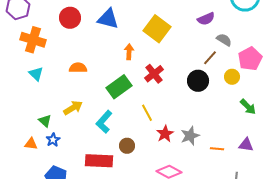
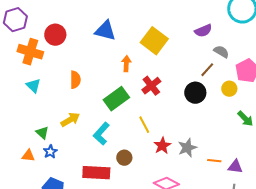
red circle: (70, 18) -> (55, 35), moved
orange semicircle: (78, 68) -> (75, 80), turned 90
purple triangle: (246, 145) -> (235, 167), moved

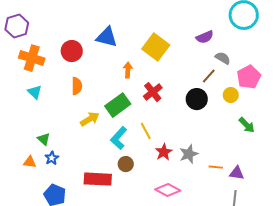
red circle: (55, 35) -> (72, 51), moved
yellow arrow: (70, 120) -> (90, 119), moved
cyan L-shape: (101, 134) -> (119, 138), moved

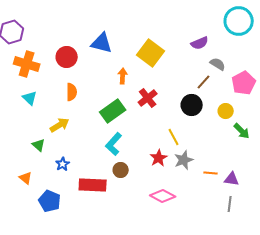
yellow circle: (231, 95) -> (226, 111), moved
yellow arrow: (90, 119) -> (60, 125), moved
yellow line: (146, 131) -> (174, 137), moved
blue star: (52, 158) -> (63, 164), moved
orange triangle: (30, 162) -> (26, 178), moved, turned 32

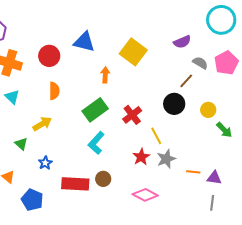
pink pentagon: (244, 83) -> (226, 63), moved
red cross: (148, 98) -> (132, 115), moved
brown circle: (121, 170) -> (103, 179), moved

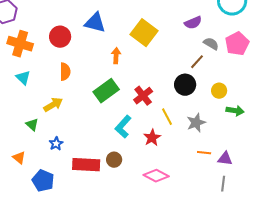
green arrow: (224, 130) -> (235, 111), turned -36
cyan L-shape: (96, 143) -> (123, 127), moved
gray star: (166, 159) -> (196, 123), moved

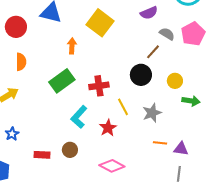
red cross: (143, 96) -> (99, 86), turned 30
red rectangle: (86, 165) -> (42, 155), size x0.6

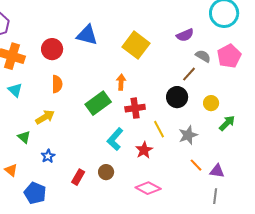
orange arrow: (72, 46) -> (121, 82), moved
green arrow: (191, 101) -> (227, 123), turned -54
orange line: (160, 143) -> (196, 165), turned 40
red rectangle: (42, 155) -> (78, 177), turned -63

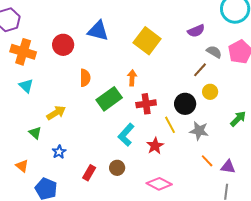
orange semicircle: (57, 84) -> (85, 78), moved
black circle: (177, 97) -> (185, 104), moved
yellow circle: (211, 103) -> (210, 92), moved
gray star: (188, 135) -> (199, 131), turned 30

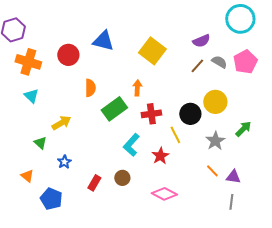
brown line: (200, 70) -> (197, 66), moved
yellow circle: (210, 92) -> (215, 102), size x1.5
gray star: (199, 131) -> (215, 141), moved, turned 30

